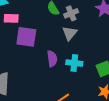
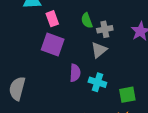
pink rectangle: (11, 18) -> (52, 19), moved, turned 56

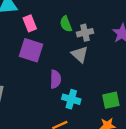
gray triangle: (99, 50) -> (80, 54), turned -36
cyan cross: (97, 82) -> (71, 99), moved

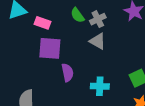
pink rectangle: (30, 23) -> (43, 23), turned -35
purple semicircle: (55, 79) -> (67, 73), moved

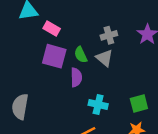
green semicircle: (77, 15) -> (81, 55), moved
purple semicircle: (67, 73) -> (76, 77), moved

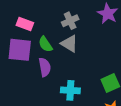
pink rectangle: (52, 29) -> (25, 24), moved

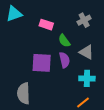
gray triangle: (69, 44) -> (86, 52), moved
purple square: (20, 50) -> (42, 63), moved

